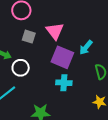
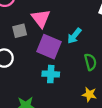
gray square: (29, 37) -> (20, 31), moved, turned -32

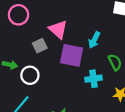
cyan cross: (51, 74) -> (93, 79), moved

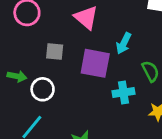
pink triangle: (58, 29) -> (86, 18), moved
gray square: (40, 46) -> (55, 51), turned 32

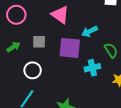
cyan arrow: (124, 43) -> (90, 31), turned 42
green arrow: (17, 76) -> (13, 47), moved, turned -40

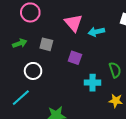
cyan arrow: (90, 31) -> (96, 32), moved
purple square: (70, 48) -> (75, 58), size x0.6

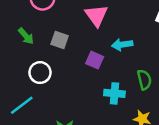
cyan arrow: (96, 32) -> (122, 45), moved
green arrow: (20, 43) -> (26, 36), turned 64

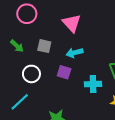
cyan arrow: (122, 45) -> (74, 53), moved
purple square: (95, 60) -> (64, 72), moved

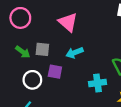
green arrow: (17, 46) -> (23, 52), moved
purple square: (64, 72) -> (55, 72), moved

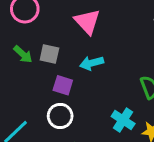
white circle: (32, 80) -> (60, 116), moved
cyan cross: (98, 83) -> (123, 120), moved, turned 35

